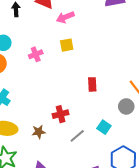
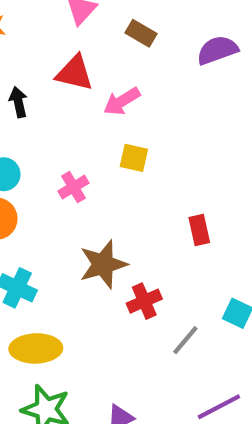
yellow square: (67, 45) -> (134, 158), turned 32
brown star: (39, 132) -> (103, 264), moved, size x1.6

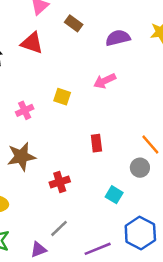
pink arrow: (122, 101) -> (105, 81), moved
brown star: (103, 264) -> (21, 157), moved
gray line: (185, 340) -> (59, 228), moved

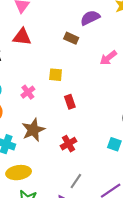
brown rectangle: (74, 23) -> (71, 38), moved
pink arrow: (105, 81) -> (108, 58), moved
red rectangle: (96, 143) -> (70, 102), moved

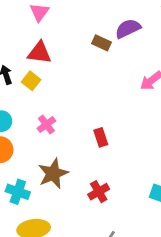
brown rectangle: (71, 38) -> (101, 43), moved
yellow square: (56, 75) -> (31, 81), moved, turned 32

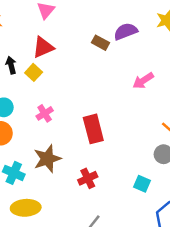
red triangle: (39, 53) -> (43, 47), turned -35
red rectangle: (101, 137) -> (93, 129), size x1.6

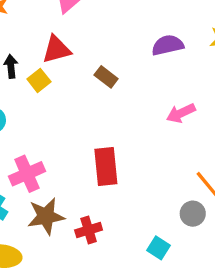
brown rectangle: (100, 43) -> (106, 77), moved
pink cross: (45, 113) -> (27, 174), moved, size x1.5
brown star: (47, 159) -> (46, 216), moved

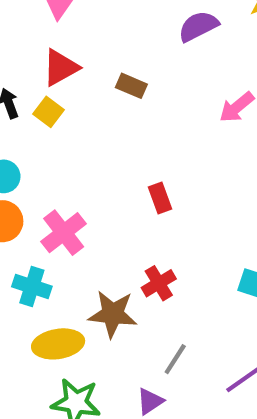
red rectangle: (106, 166) -> (160, 198), size x0.6
brown star: (46, 216) -> (113, 314), moved, turned 30

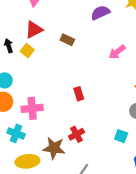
pink cross: (64, 233) -> (32, 108), turned 30

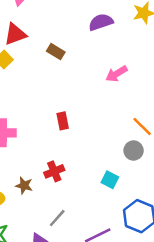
brown star: (54, 148) -> (24, 186), size x0.6

